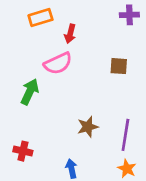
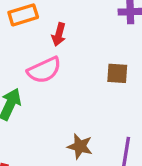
brown star: (88, 127) -> (80, 146), turned 30

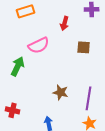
red arrow: (59, 34) -> (65, 23), moved

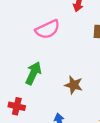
green arrow: (18, 66) -> (33, 73), moved

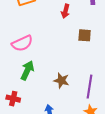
pink semicircle: (48, 29) -> (22, 43), moved

